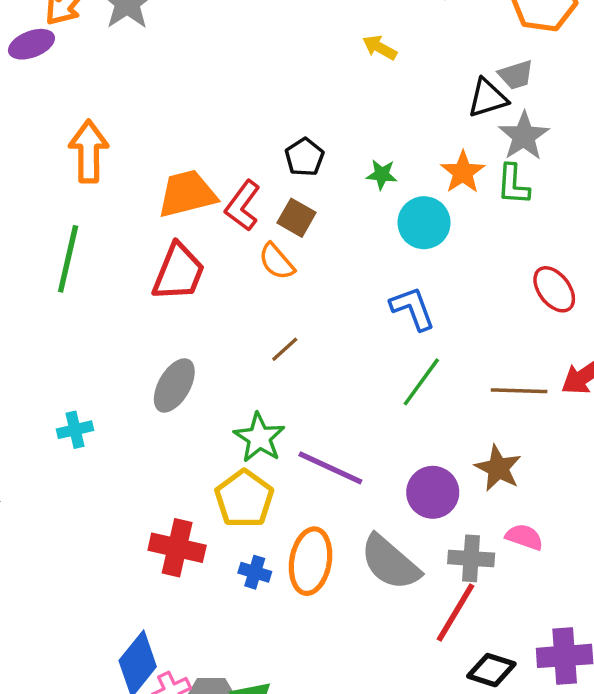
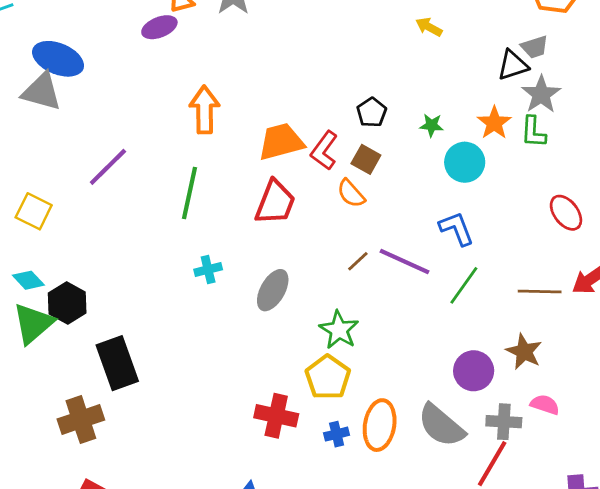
cyan cross: (75, 430) -> (208, 269), moved
purple line: (330, 468) -> (404, 262), moved
blue cross: (255, 572) -> (337, 434), turned -30

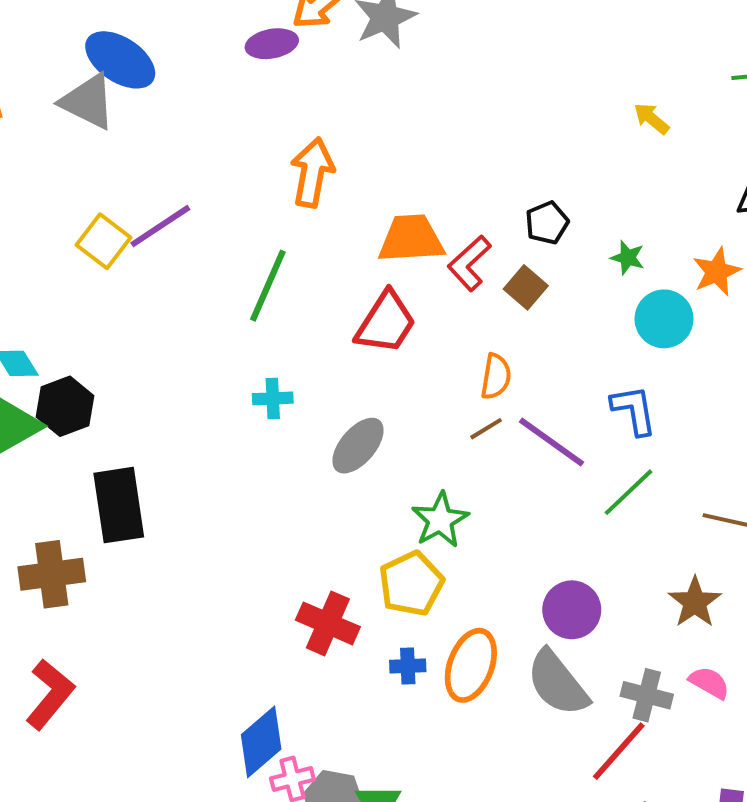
orange semicircle: (351, 193) -> (496, 377), moved, turned -140
yellow square: (34, 211) -> (103, 241), moved
purple circle: (474, 371) -> (572, 610), moved

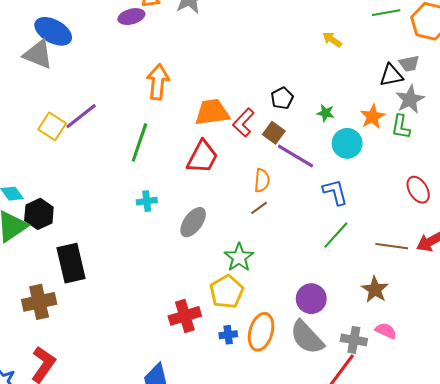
purple line: (551, 442) -> (296, 156), moved
red cross: (328, 623) -> (185, 316), turned -36

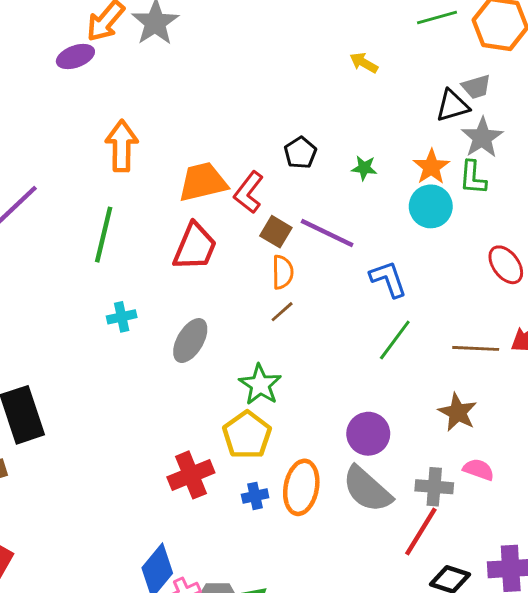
brown square: (274, 133) -> (276, 232), moved
cyan circle: (347, 143) -> (431, 206), moved

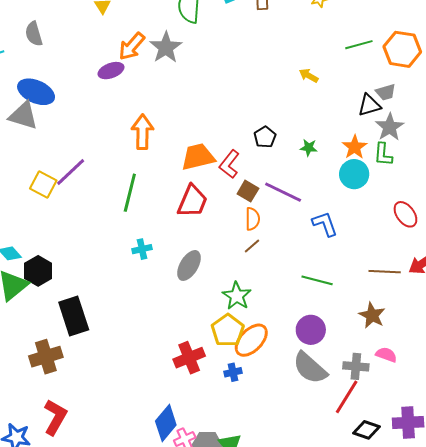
green line: (395, 340) -> (317, 280), moved, turned 68
orange ellipse: (301, 487) -> (251, 340), moved, turned 33

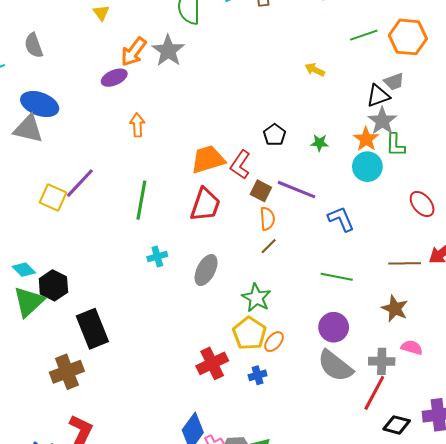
gray star: (390, 127) -> (382, 121), moved
orange arrow: (142, 132) -> (137, 125), moved, size x0.7
orange ellipse: (251, 340) -> (274, 342), size x0.6

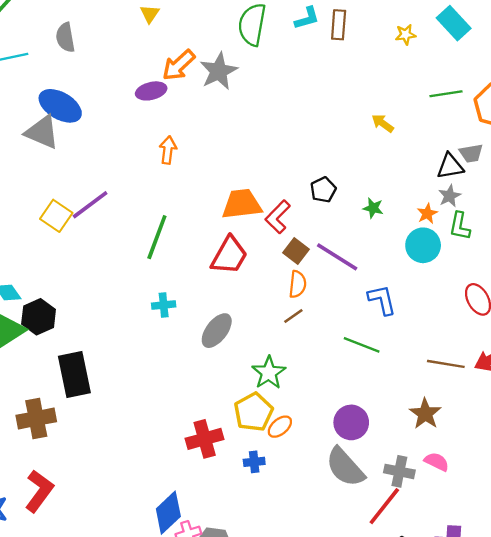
gray star: (382, 121) -> (450, 196), size x0.7
orange star: (366, 139) -> (427, 214), size x0.7
green line: (337, 277) -> (362, 345), moved

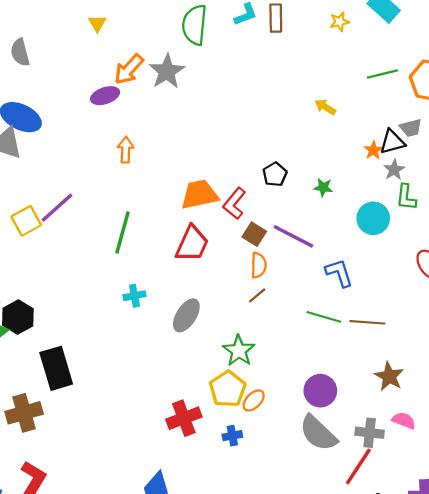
orange star: (427, 214) -> (373, 150), moved
yellow square: (56, 216) -> (26, 221), turned 32
brown line: (446, 364) -> (367, 322), moved

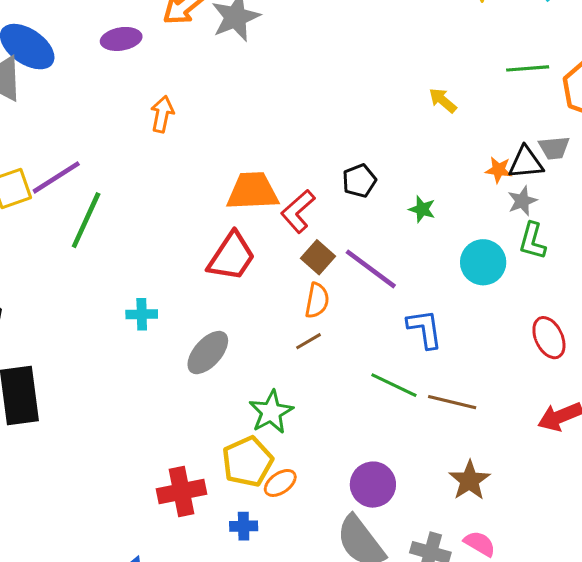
purple ellipse: (105, 96) -> (121, 39), moved
orange star: (373, 150) -> (499, 170), turned 30
green line: (123, 232) -> (86, 220), moved

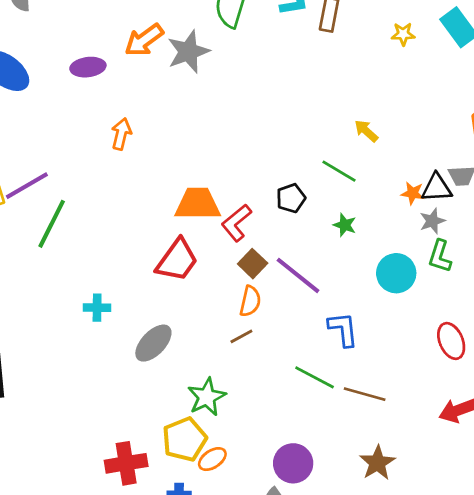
green line: (528, 68) -> (339, 171), moved, turned 33

